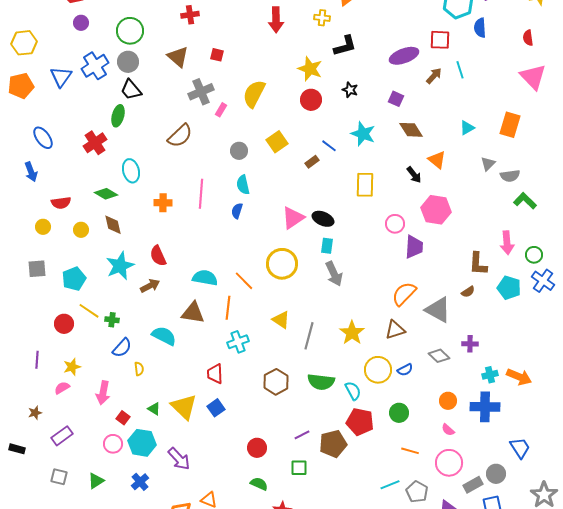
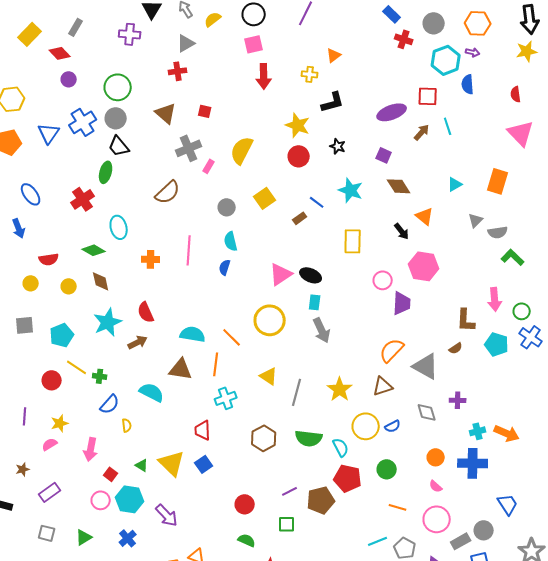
gray diamond: (439, 356) -> (427, 412), turned 30

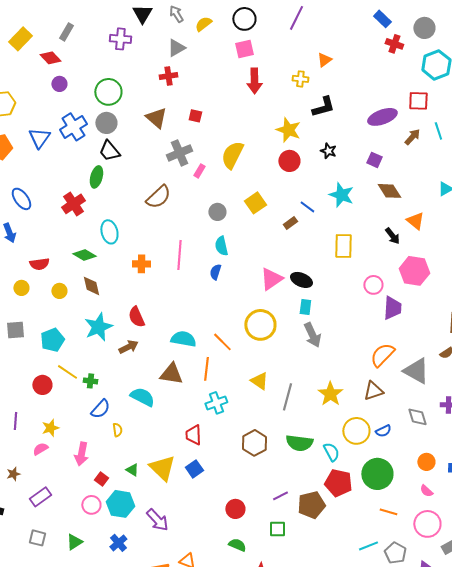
green circle: (387, 469) -> (377, 474), size x1.6

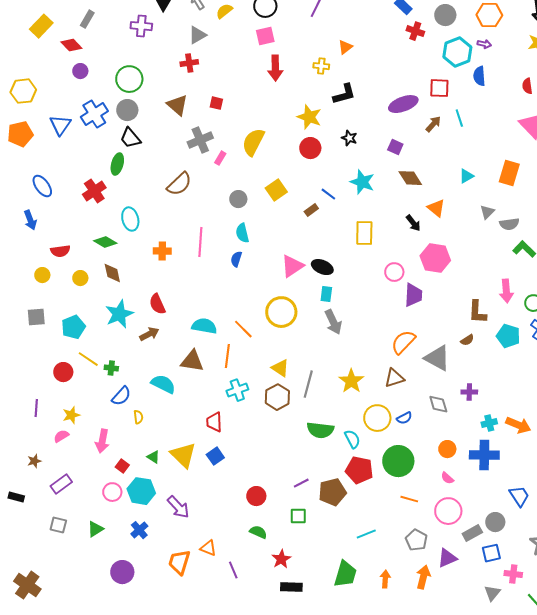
brown hexagon: (254, 443) -> (277, 397), moved
cyan line: (368, 546) -> (366, 534), moved

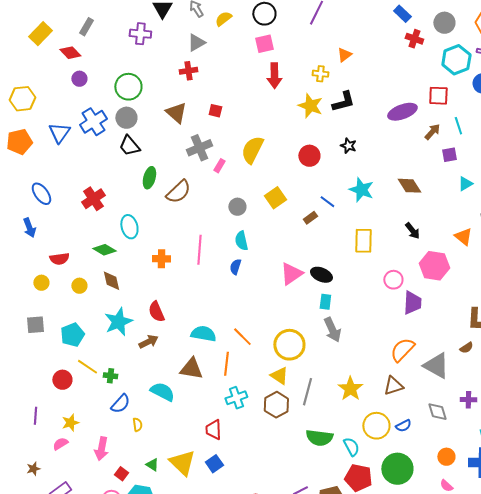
yellow star: (309, 117) -> (310, 106), moved
purple square: (395, 147) -> (449, 155), moved, turned -35
green ellipse: (117, 164) -> (149, 178), moved
orange triangle: (436, 208) -> (463, 237), moved
yellow circle: (281, 312) -> (289, 345), moved

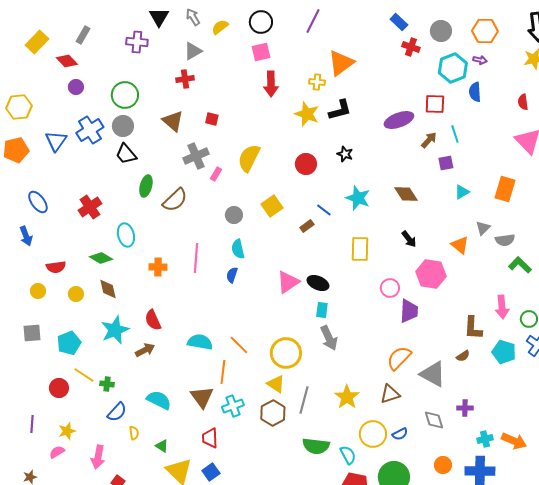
orange triangle: (344, 55) -> (341, 63), size x1.8
brown triangle: (191, 369) -> (202, 397), moved, turned 45
green triangle: (152, 465) -> (162, 446), moved

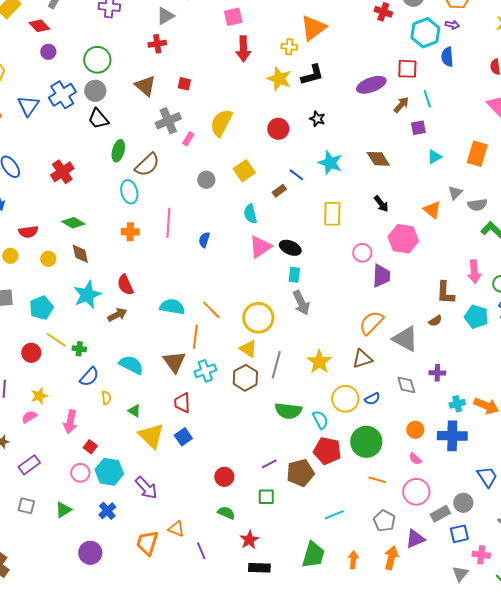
cyan ellipse: (126, 235) -> (129, 192), moved
cyan semicircle: (238, 249) -> (250, 214), moved

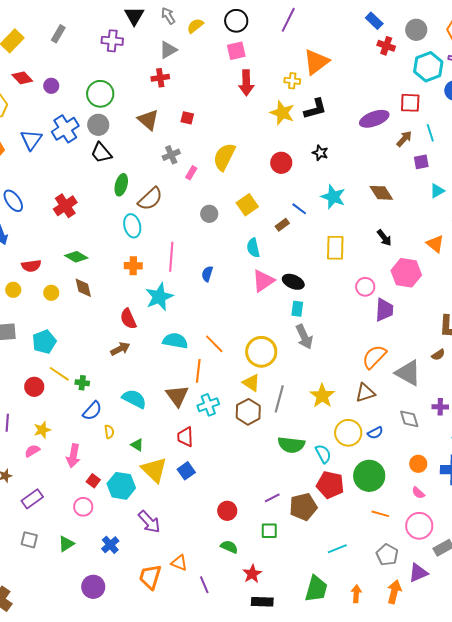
red diamond: (39, 26) -> (22, 78), moved
gray cross: (168, 121) -> (171, 155), size x0.7
cyan star: (87, 295) -> (159, 297), moved
cyan hexagon: (109, 472) -> (121, 486), moved

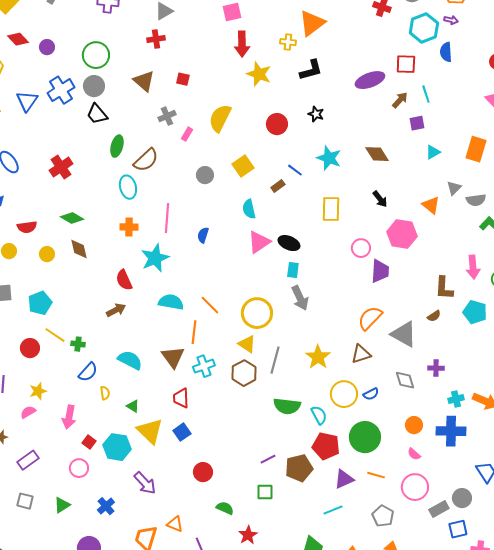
yellow star: (282, 113) -> (259, 74), moved
red circle: (227, 511) -> (203, 472), moved
purple triangle: (418, 573) -> (344, 479), moved

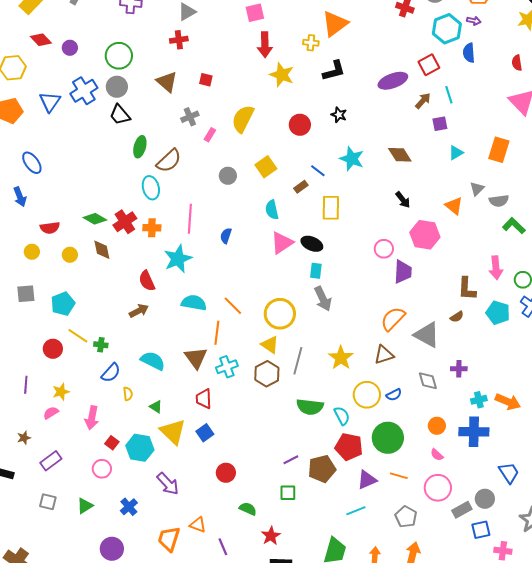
red square: (406, 64) -> (429, 65), turned -30
red cross: (61, 167) -> (125, 222), moved
yellow rectangle: (331, 209) -> (331, 208), moved

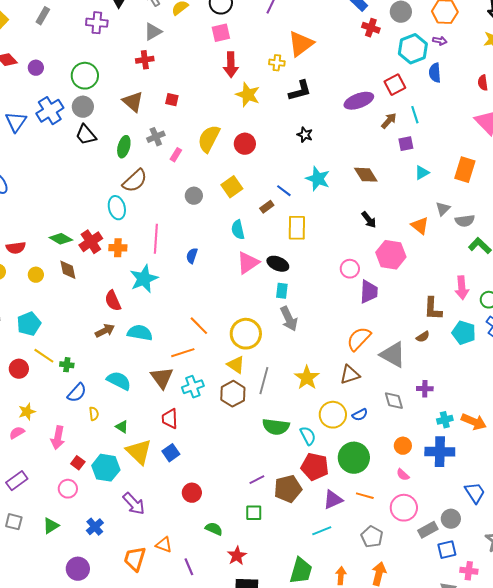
red circle: (300, 125) -> (245, 144), moved
green ellipse: (140, 147) -> (124, 147), moved
cyan semicircle: (194, 303) -> (140, 333), moved
orange line: (217, 333) -> (183, 353), turned 65

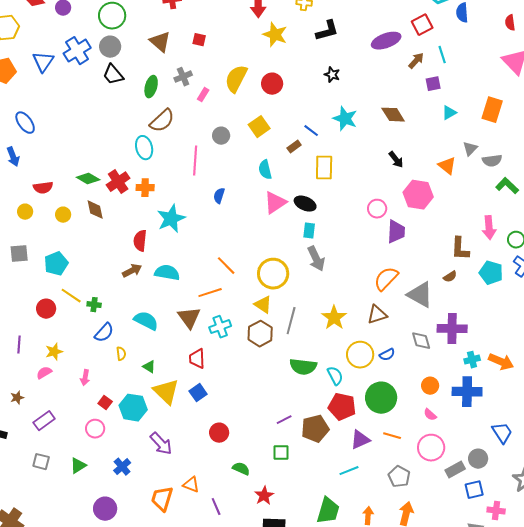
pink line: (156, 239) -> (195, 161), moved
red semicircle: (113, 301) -> (140, 241), turned 30
purple cross: (425, 389) -> (452, 329), size x1.8
pink arrow: (58, 438) -> (85, 378), size x0.7

